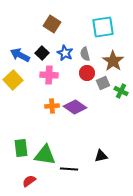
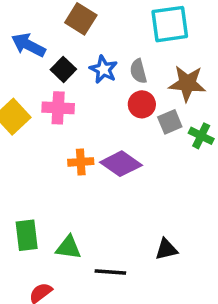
blue arrow: (20, 55) -> (28, 45), moved
brown star: (113, 61) -> (187, 83), turned -30
pink cross: (49, 75) -> (58, 108), moved
green triangle: (45, 155) -> (69, 247), size x0.7

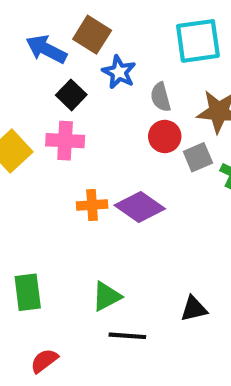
blue arrow: (28, 45) -> (46, 49), moved
blue star: (103, 69) -> (119, 72), moved
green triangle: (69, 247) -> (107, 296), moved, turned -36

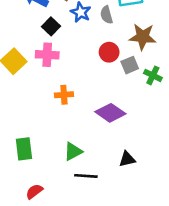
gray semicircle: (161, 97) -> (106, 15), moved
purple diamond: (140, 207) -> (110, 113), moved

